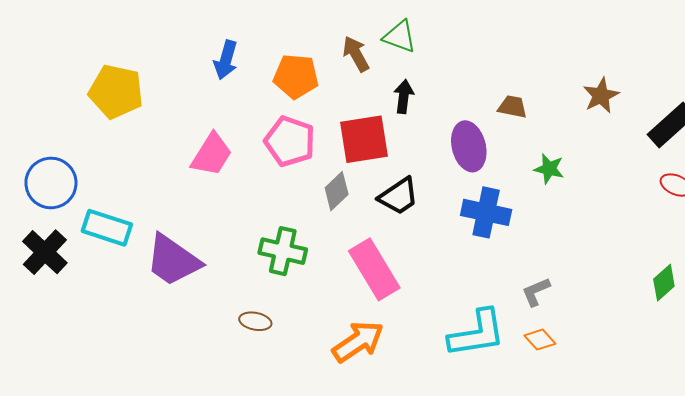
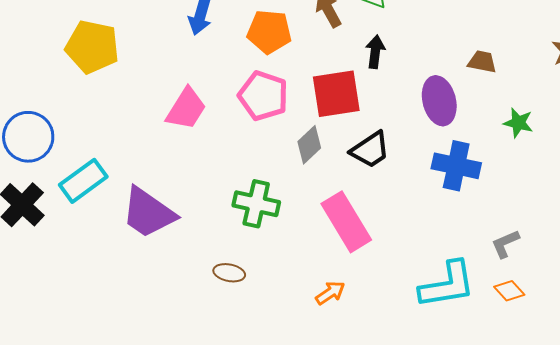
cyan rectangle: (107, 228) -> (83, 181), turned -54
orange arrow: (358, 342) -> (330, 293), size x0.6

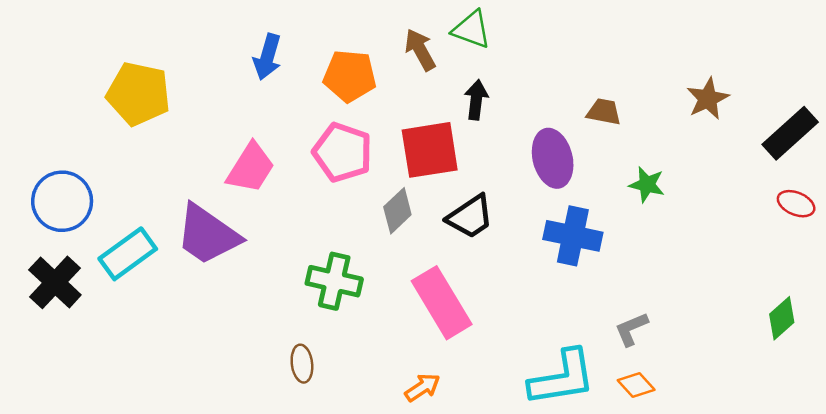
purple trapezoid: (148, 213) -> (208, 235), moved
brown ellipse: (229, 273) -> (302, 364), turned 72

